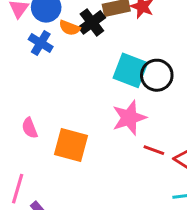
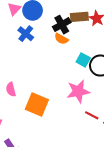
orange semicircle: (70, 28) -> (61, 39), moved
cyan square: (130, 70) -> (83, 60), size x0.6

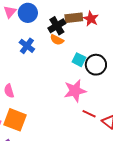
blue cross: (26, 34) -> (27, 46), moved
orange square: (37, 104) -> (15, 120), moved

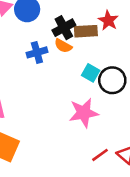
brown rectangle: (74, 18) -> (86, 31), moved
blue cross: (27, 46) -> (37, 52), moved, turned 35
red line: (89, 114) -> (100, 155), moved, turned -64

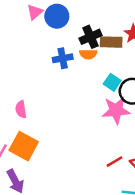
orange semicircle: (63, 46) -> (88, 54), turned -35
pink star: (84, 113) -> (116, 110), moved

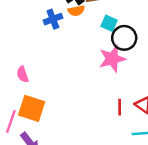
cyan square: (112, 82) -> (109, 23), moved
red line: (114, 162) -> (120, 107), turned -49

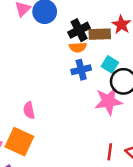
blue cross: (53, 19) -> (81, 70), moved
pink semicircle: (23, 74) -> (29, 110), moved

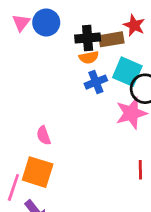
black cross: (79, 30) -> (88, 38), turned 30
cyan square: (110, 64) -> (127, 72), size x1.5

